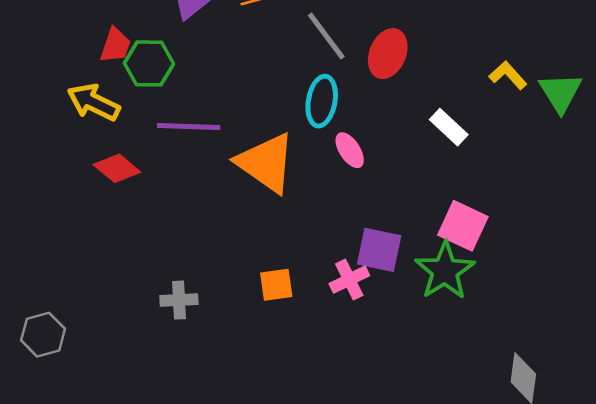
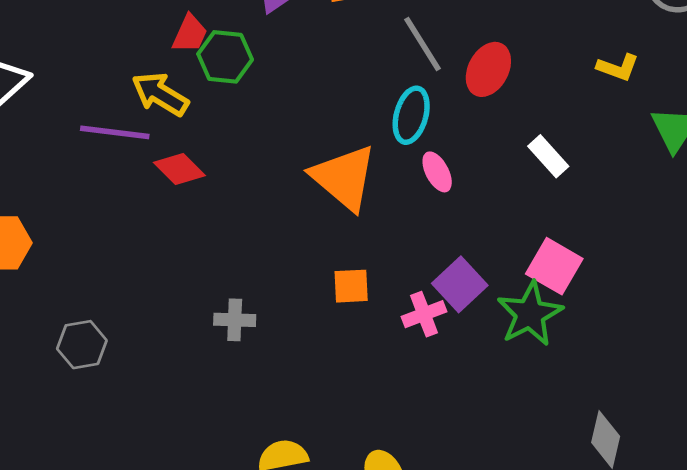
yellow L-shape: (508, 75) -> (618, 67), moved, turned 147
purple line: (189, 127) -> (115, 132), moved
purple square: (379, 250) -> (460, 284), turned 30
orange square: (276, 285) -> (351, 286), moved

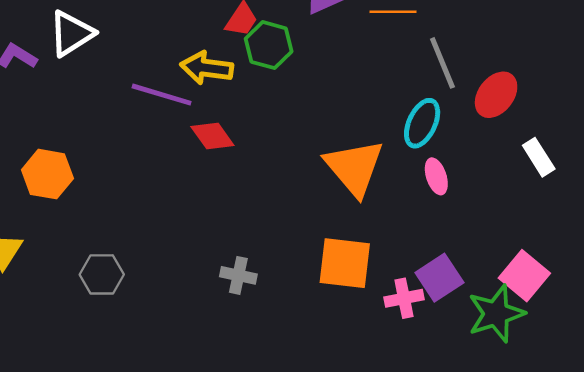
yellow arrow: (160, 94) -> (207, 68), turned -33
white rectangle: (548, 156) -> (539, 157), moved
orange square: (351, 286) -> (345, 263), size x1.6

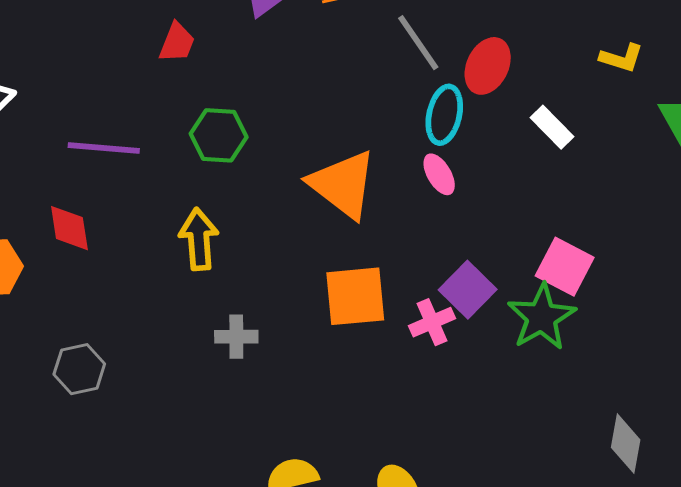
green hexagon: (269, 45) -> (219, 135), moved
yellow arrow: (207, 68) -> (199, 239), moved, turned 90
cyan ellipse: (422, 123) -> (444, 115), moved
red diamond: (212, 136) -> (69, 228), moved, turned 39

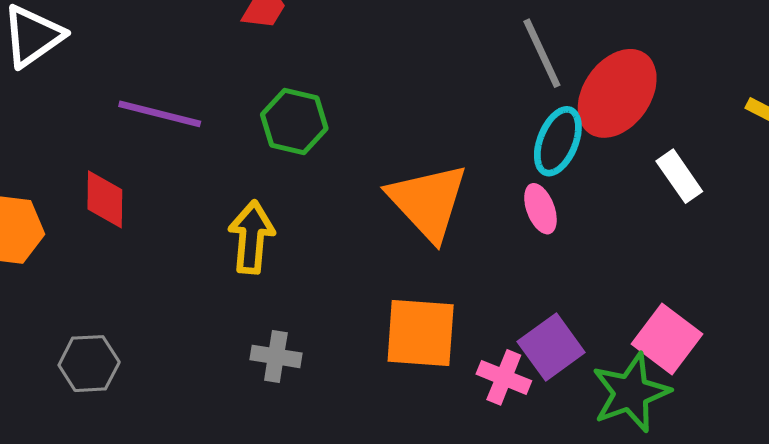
red ellipse: (488, 66) -> (617, 93), size x1.4
pink cross: (432, 322) -> (504, 377), turned 36

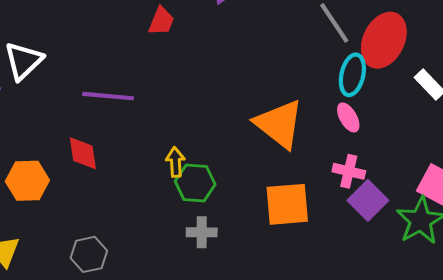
green hexagon: (294, 122) -> (195, 183), moved
yellow arrow: (251, 237) -> (175, 162), size x0.7
pink cross: (504, 377) -> (349, 171), moved

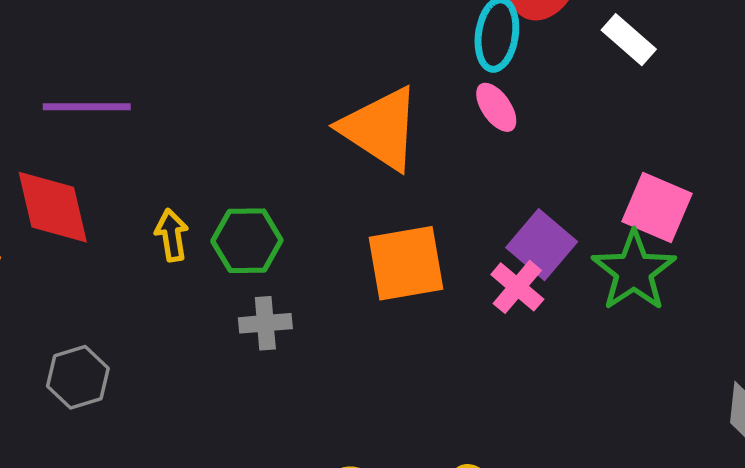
red diamond: (83, 153) -> (53, 207), size x1.4
yellow arrow: (175, 162) -> (172, 235), moved
pink cross: (349, 171) -> (517, 287), moved, turned 32

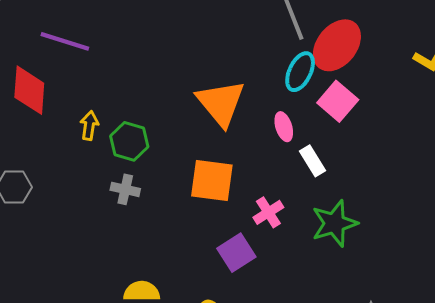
white rectangle: (629, 40) -> (313, 161), moved
pink ellipse: (496, 107) -> (284, 127), moved
pink square: (657, 208) -> (338, 101), moved
purple square: (542, 245) -> (236, 253), moved

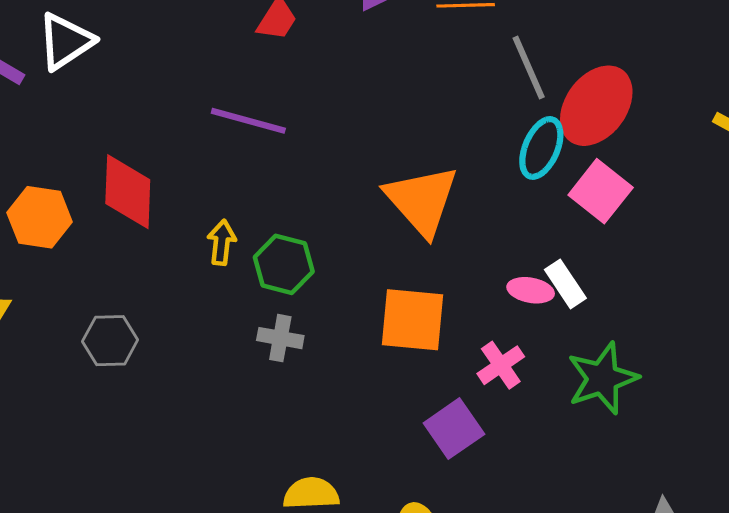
purple line: (65, 41) -> (248, 121), moved
pink ellipse: (284, 127) -> (531, 290), moved, turned -60

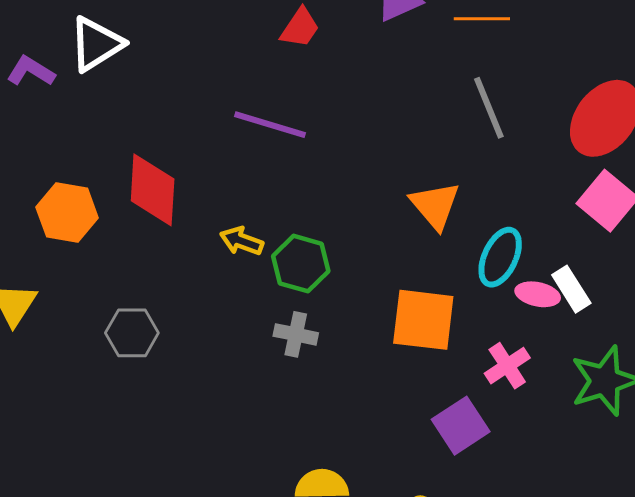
gray line: (529, 68) -> (489, 108), moved
cyan ellipse: (541, 148) -> (500, 257), moved
orange triangle: (422, 200) -> (435, 205), size x0.7
yellow arrow: (222, 242) -> (242, 241), turned -78

